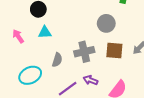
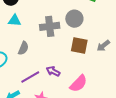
gray cross: (84, 52) -> (50, 26), moved

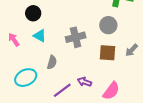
gray circle: (74, 19) -> (108, 25), moved
cyan triangle: (14, 20) -> (40, 36), turned 32

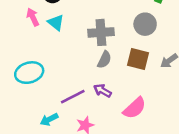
pink arrow: (14, 40) -> (33, 17), moved
gray semicircle: (52, 62) -> (104, 60), moved

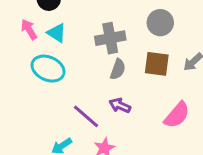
cyan ellipse: (29, 73) -> (48, 69), moved, turned 48
purple line: (73, 97) -> (86, 116), turned 75
pink semicircle: (135, 108) -> (177, 115), moved

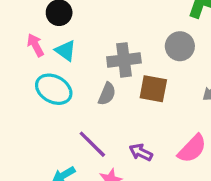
brown square: (157, 64) -> (153, 89), moved
gray semicircle: (118, 69) -> (107, 94), moved
purple arrow: (120, 105) -> (141, 152), moved

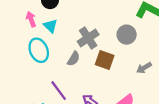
gray cross: (124, 60) -> (88, 38), turned -35
cyan ellipse: (54, 89) -> (39, 50), turned 30

